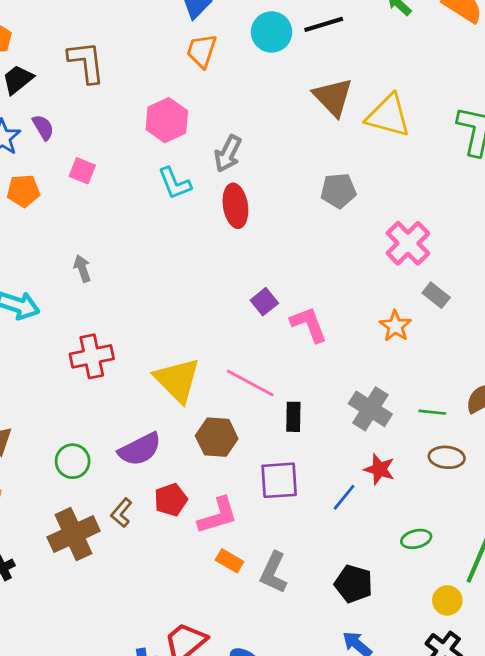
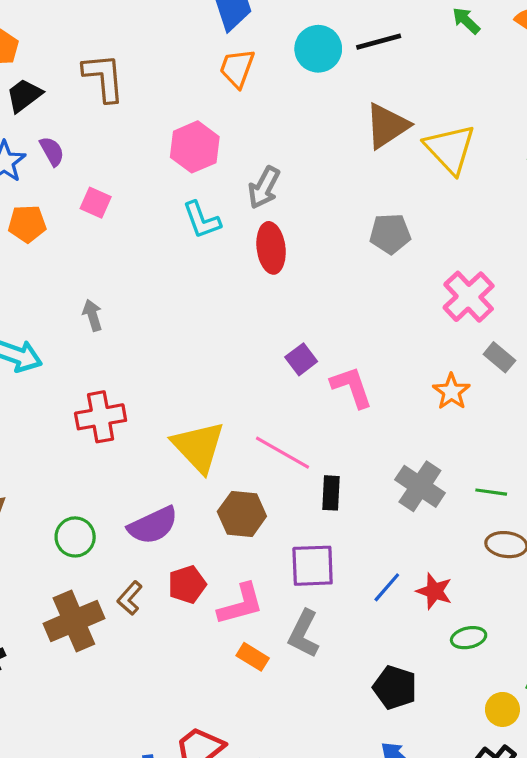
brown triangle: (333, 97) -> (387, 126), turned 39
yellow triangle: (388, 116) -> (450, 149), turned 30
red star: (379, 469) -> (434, 591), moved
gray L-shape: (274, 573) -> (304, 634), moved

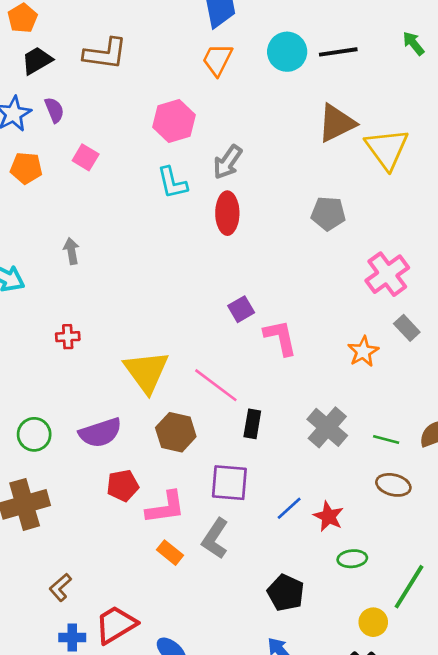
brown L-shape: (104, 77) -> (105, 54), turned 96
red cross: (101, 417) -> (68, 337), size x0.6
brown L-shape: (130, 598) -> (60, 587), moved

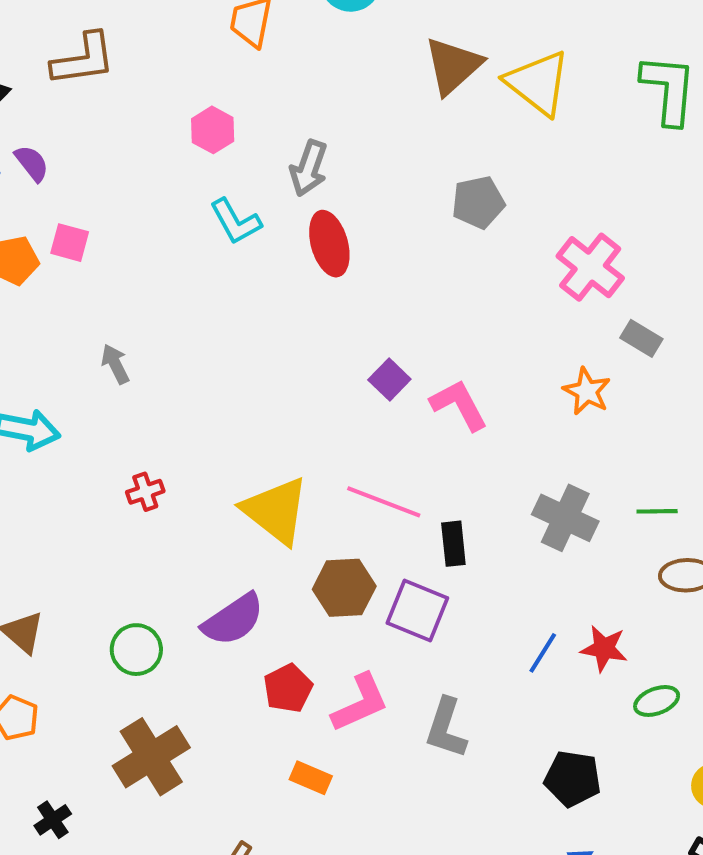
pink hexagon: (174, 121) -> (213, 130), size x0.7
pink square: (86, 157) -> (70, 243), moved
purple square: (229, 483) -> (417, 611), moved, turned 33
orange rectangle: (170, 553) -> (311, 778), moved

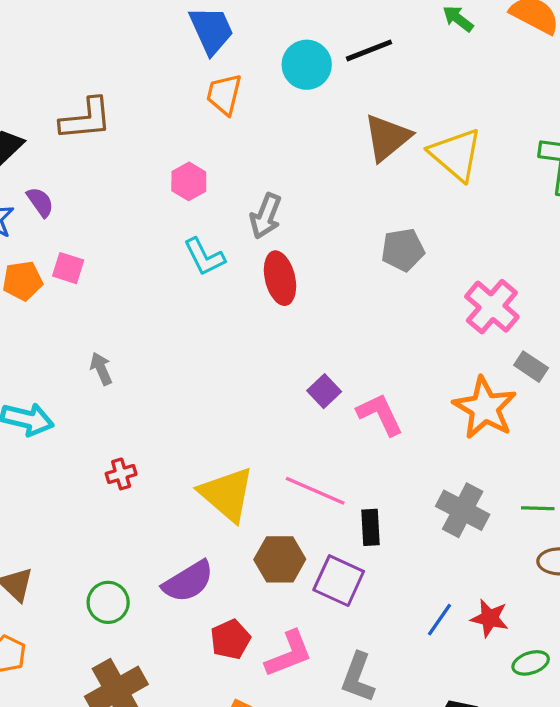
orange star: (587, 391) -> (485, 408), size x1.6

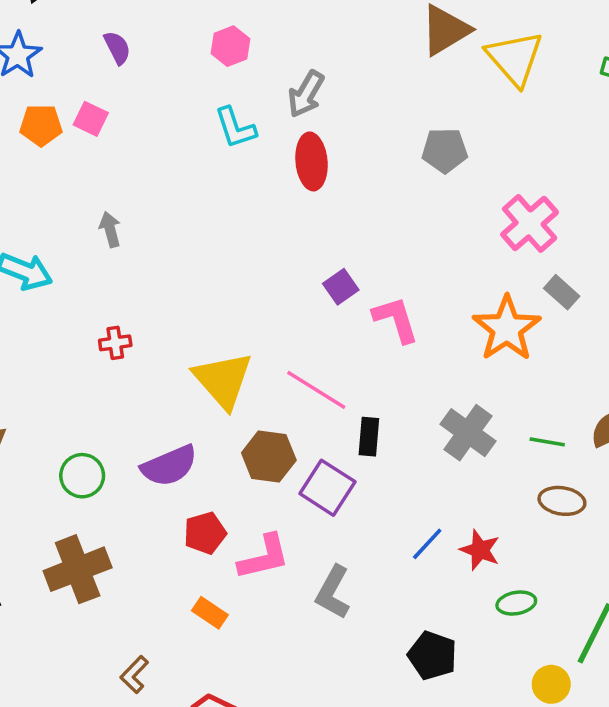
purple semicircle: (40, 202) -> (117, 48), moved

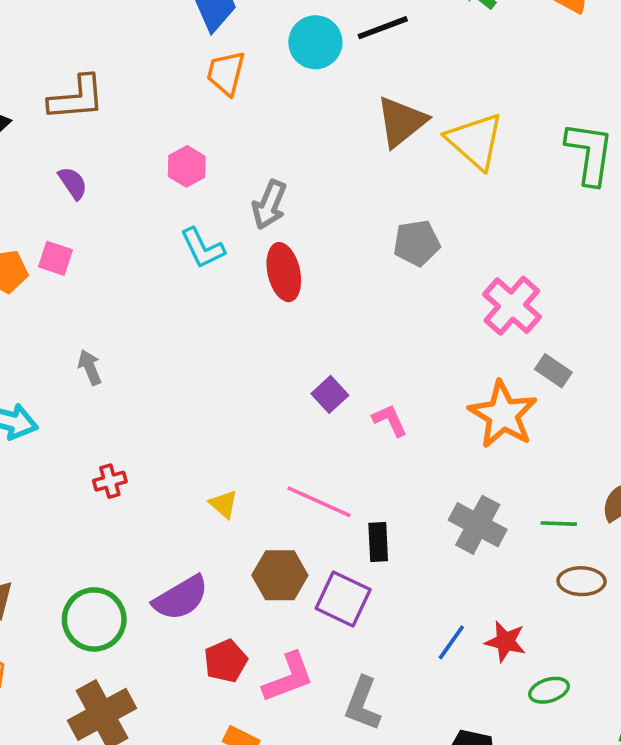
pink L-shape: (396, 319) -> (390, 420), size x0.7
yellow triangle: (223, 380) -> (224, 504), size x0.5
green circle: (82, 476) -> (94, 619), size x1.4

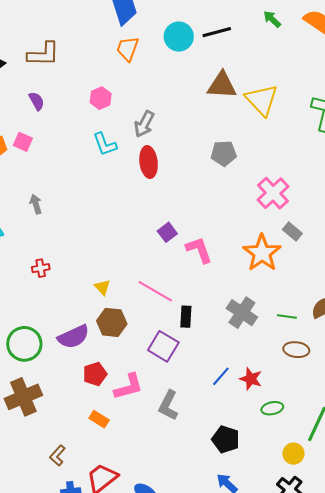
brown triangle: (401, 122) -> (222, 85), turned 36
pink L-shape: (390, 420) -> (199, 250), size x1.4
brown hexagon: (280, 575) -> (112, 322), moved

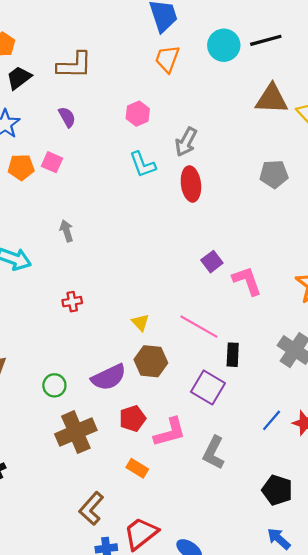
green circle: (24, 344) -> (54, 385), size x0.6
brown cross: (23, 397) -> (76, 432), moved
brown L-shape: (57, 455) -> (91, 508), size x1.4

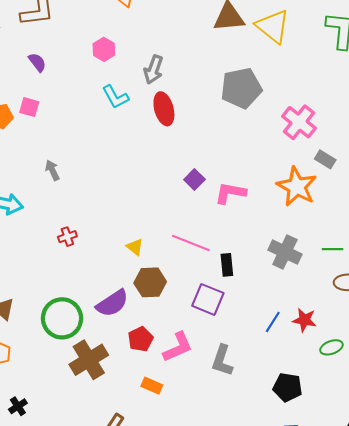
gray pentagon: (274, 174) -> (241, 88), size x1.5
pink L-shape: (247, 281) -> (230, 193), turned -52
green circle: (54, 385) -> (62, 318), size x1.8

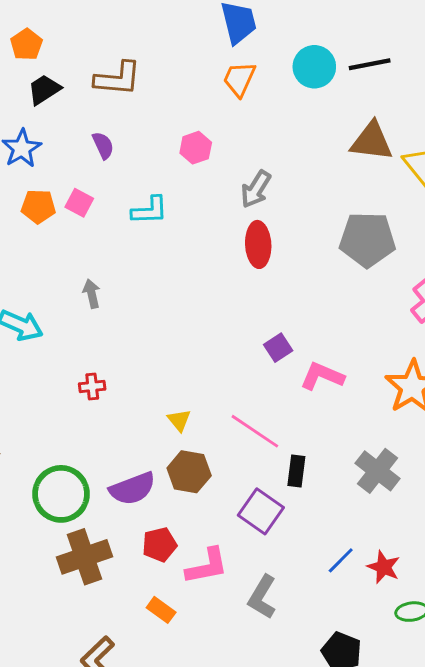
cyan L-shape: (115, 97) -> (150, 210), moved, turned -76

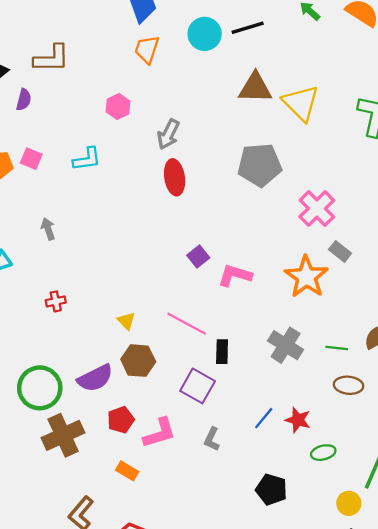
purple semicircle: (103, 145) -> (24, 100), moved, turned 45
gray L-shape: (262, 597) -> (212, 439), moved, size x0.7

